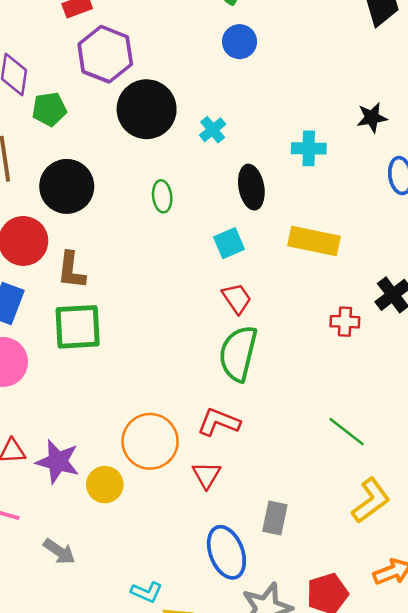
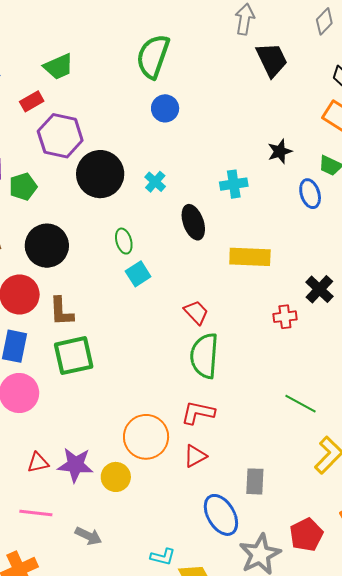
cyan square: (229, 243) -> (138, 274), moved
red triangle: (207, 475) -> (195, 456), turned 40

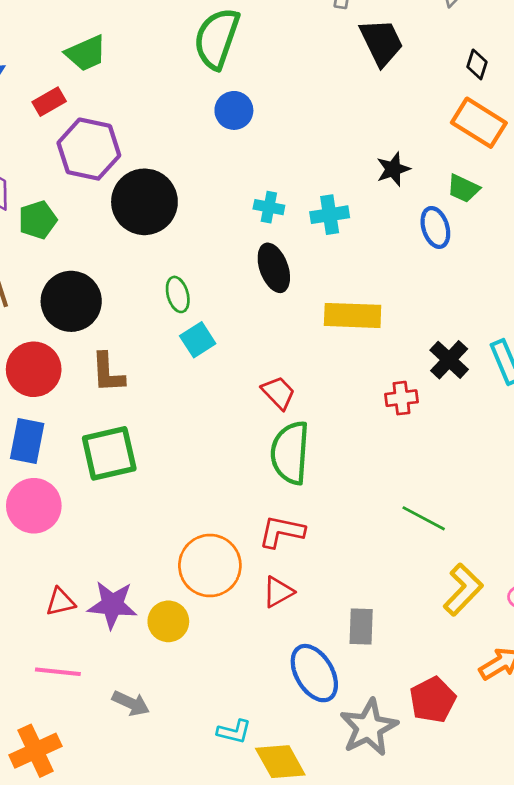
cyan cross: (155, 182) -> (269, 207), moved, turned -30
brown L-shape: (61, 312) -> (108, 373), moved

